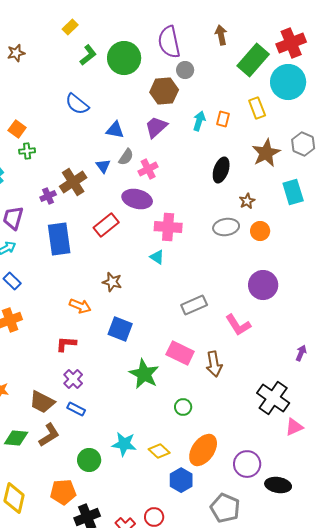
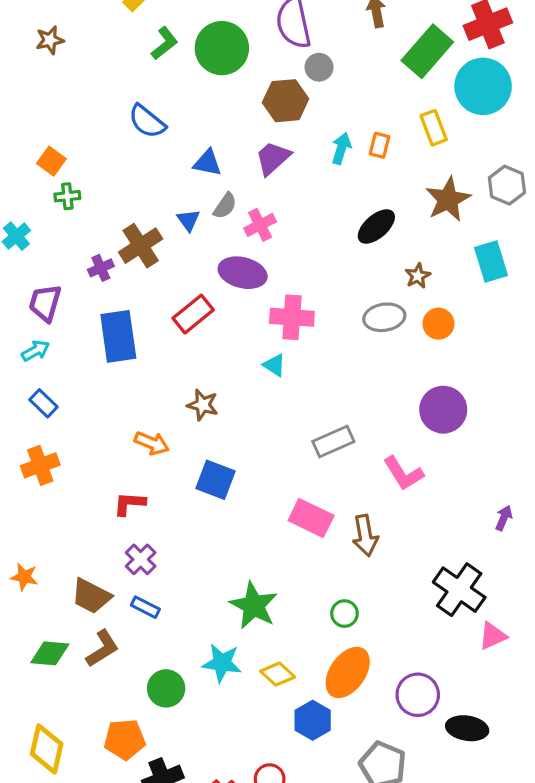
black ellipse: (221, 170) -> (376, 226), turned 30
green star: (144, 374) -> (254, 606), moved
green circle: (183, 407) -> (344, 614), moved

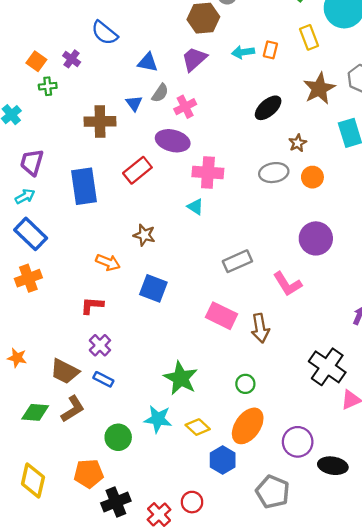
cyan arrow: (341, 148) -> (243, 52), turned -115
brown cross: (141, 246) -> (100, 121), turned 32
purple cross: (101, 268) -> (72, 59), moved, turned -30
blue rectangle: (43, 403) -> (31, 234), size x1.6

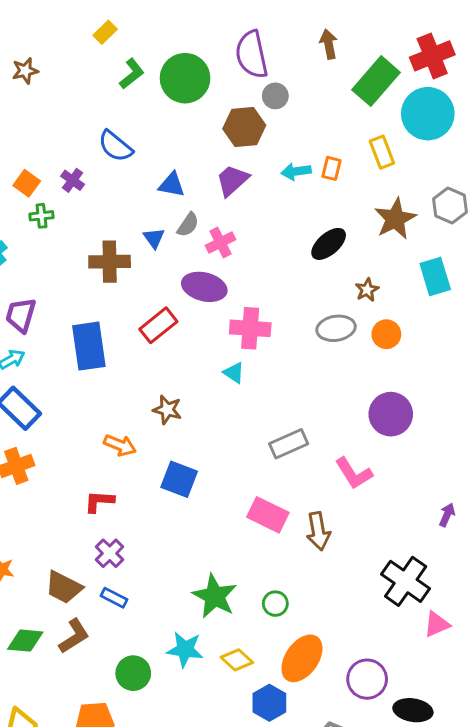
green circle: (245, 384) -> (275, 604), moved

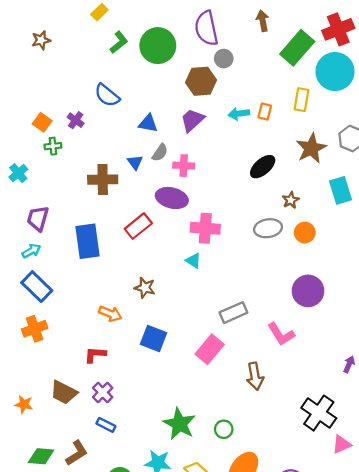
yellow rectangle: (382, 152) -> (302, 100), turned 30
pink cross: (221, 242) -> (184, 166), turned 30
pink rectangle: (268, 515) -> (210, 349), moved, turned -76
brown trapezoid: (64, 587) -> (64, 392), moved

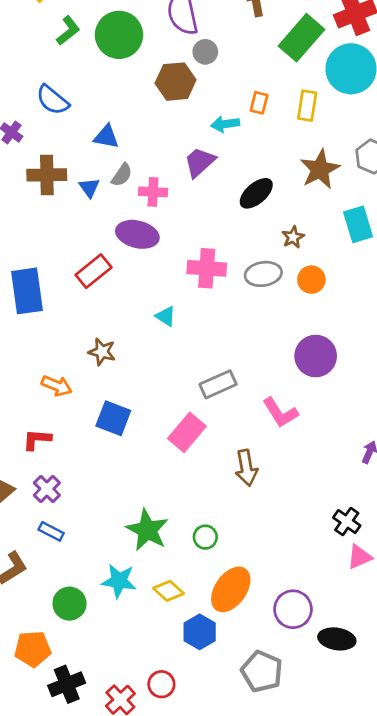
orange rectangle: (265, 112) -> (259, 103), moved
purple trapezoid: (192, 120) -> (200, 162), moved
brown cross: (103, 180) -> (47, 175), moved
pink cross: (205, 228) -> (207, 268), moved
black cross: (319, 413) -> (347, 522), moved, size x0.6

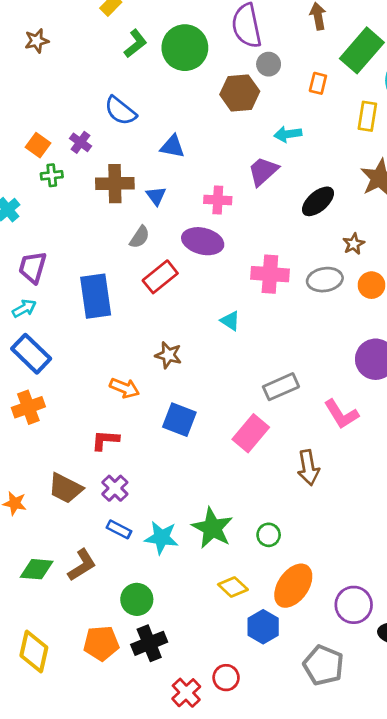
orange rectangle: (259, 103) -> (318, 83), moved
gray semicircle: (122, 175) -> (140, 237), moved
cyan star: (119, 581) -> (162, 538), moved
black cross: (67, 684) -> (149, 643), moved

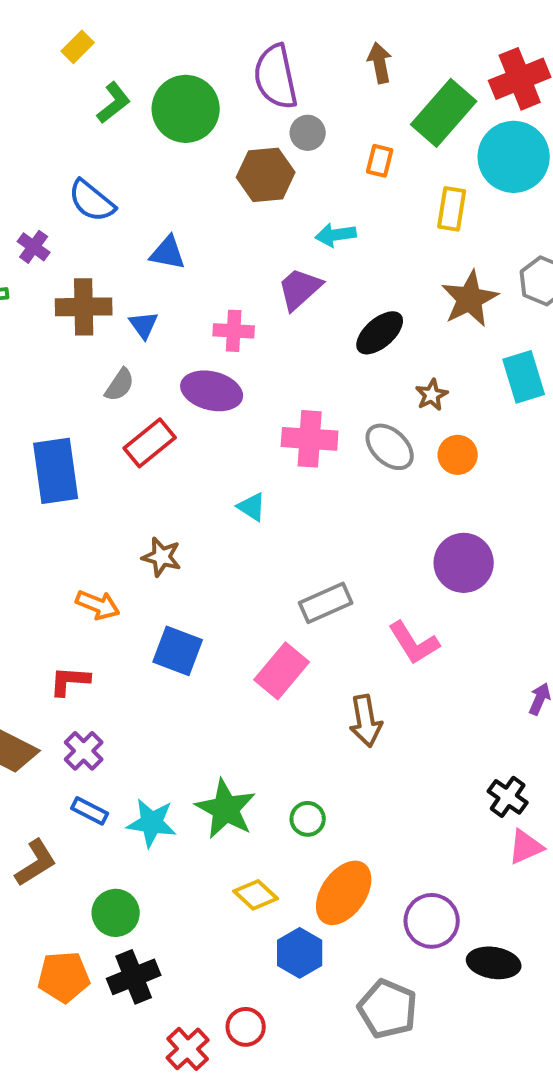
gray ellipse: (325, 280) -> (390, 447), turned 52

